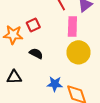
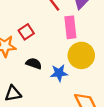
blue star: (55, 84) -> (59, 73), moved

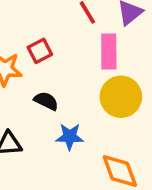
blue star: (59, 73) -> (70, 137), moved

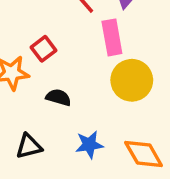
blue star: (70, 137) -> (89, 145), moved

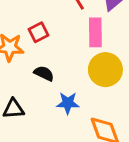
blue star: (89, 145) -> (68, 103), moved

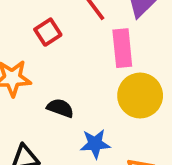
red square: (39, 32) -> (48, 32), moved

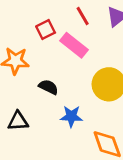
pink rectangle: (122, 48) -> (74, 45), moved, turned -52

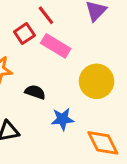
red line: (83, 16) -> (46, 15), moved

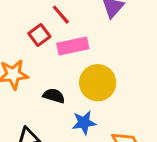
pink rectangle: (56, 46) -> (73, 46), turned -40
yellow circle: (97, 81) -> (98, 83), moved

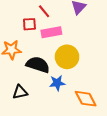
red square: (39, 35) -> (29, 24), turned 32
black semicircle: (54, 96) -> (38, 65), size x1.6

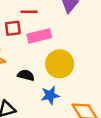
red line: (44, 11) -> (29, 12), turned -48
black semicircle: (38, 65) -> (26, 75), size x0.6

